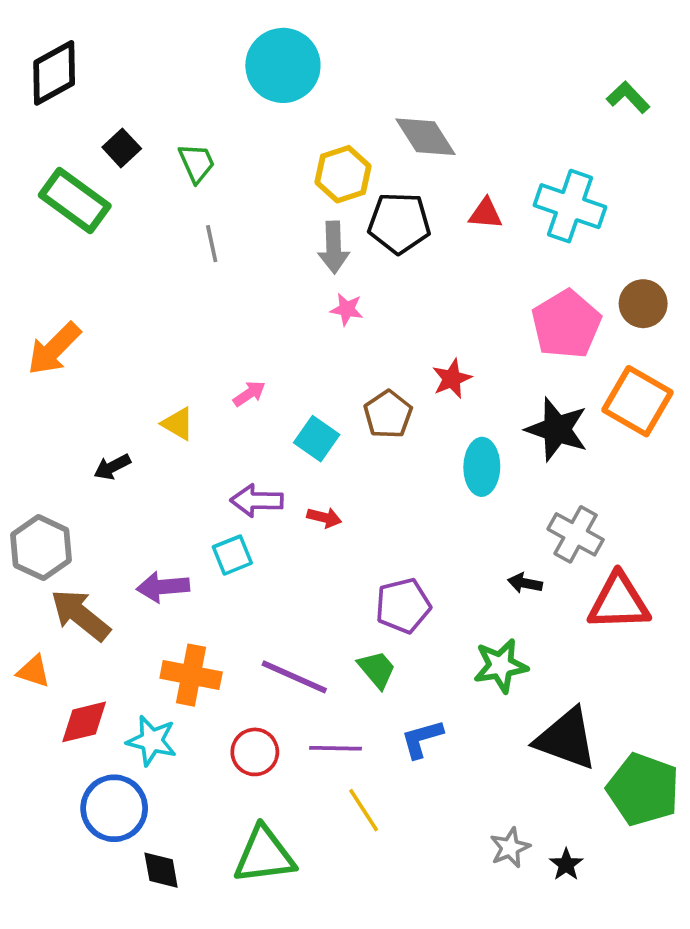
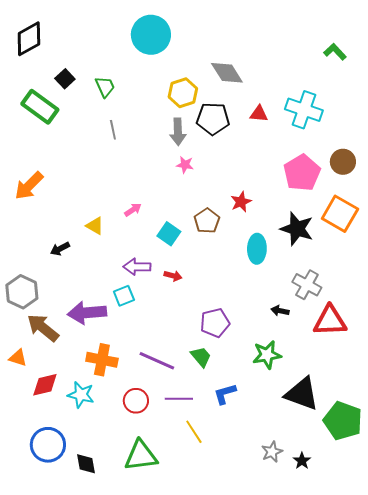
purple arrow: (163, 587) -> (87, 313), size x1.4
blue circle: (114, 808) -> (48, 445), moved

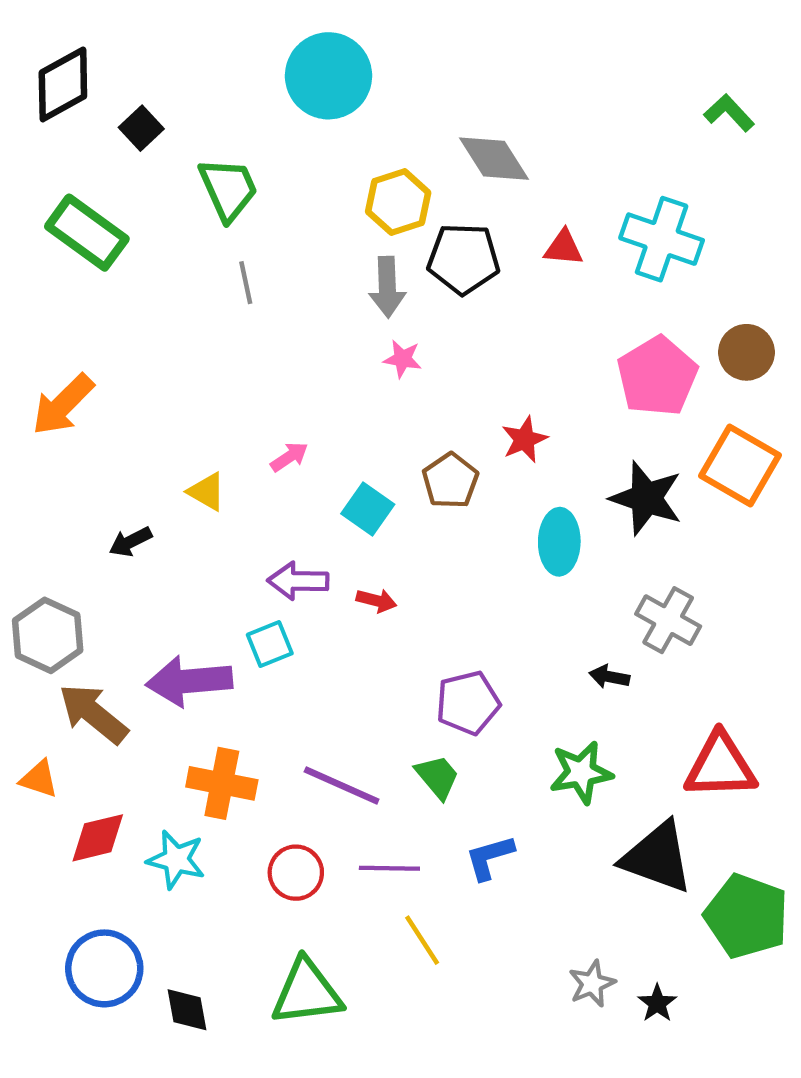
black square: (65, 79) -> (141, 128), moved
green trapezoid: (105, 87) -> (228, 189), size x1.4
red triangle: (330, 321) -> (720, 766), moved

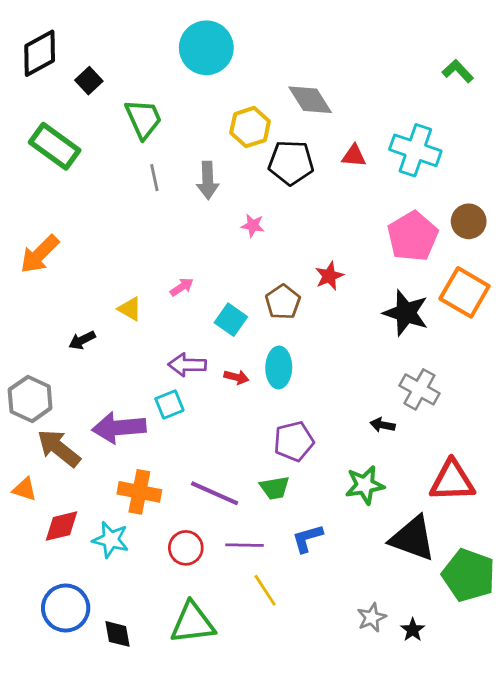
gray arrow: (387, 287) -> (208, 180), moved
cyan ellipse: (559, 542) -> (279, 368), moved
green trapezoid: (437, 777) -> (275, 488), turned 120

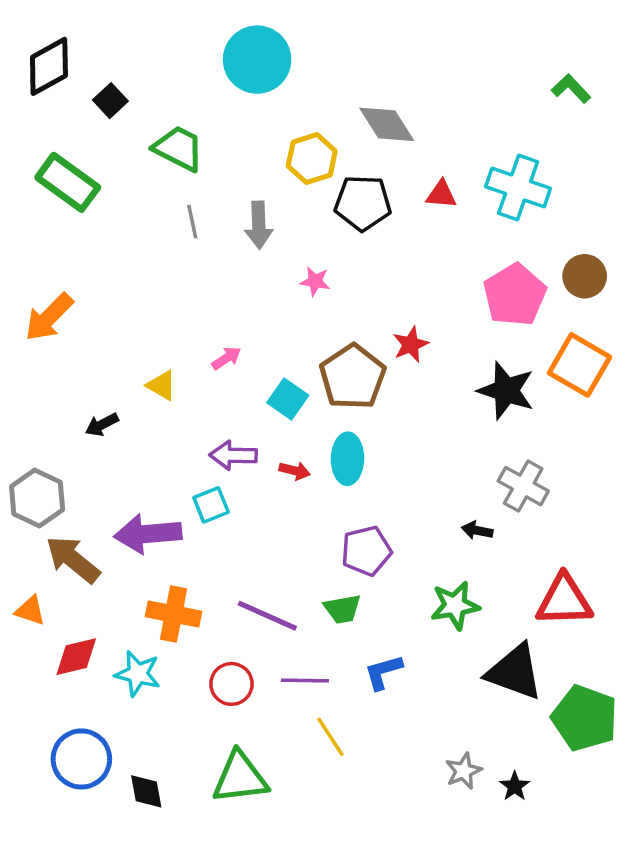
green trapezoid: (143, 119) -> (179, 148), turned -39
brown pentagon: (283, 302) -> (353, 377), size x1.5

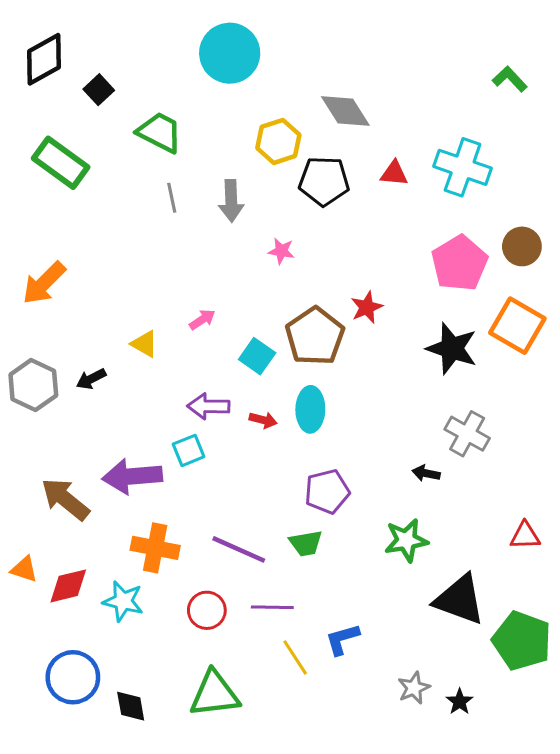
gray hexagon: (37, 498) -> (33, 385), moved
red triangle: (564, 600) -> (525, 536), moved, size x0.6
orange triangle: (30, 611) -> (24, 569), moved
blue L-shape: (383, 672) -> (342, 639), moved

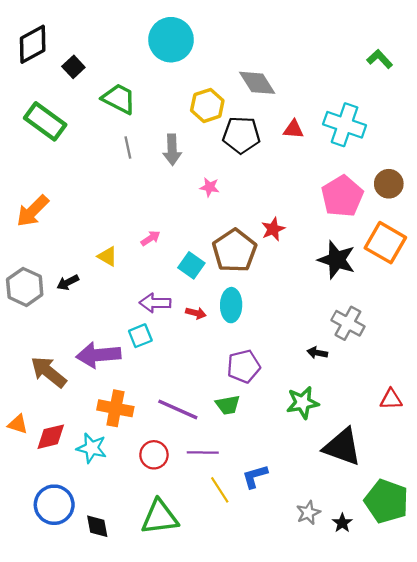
green pentagon: (522, 641) -> (386, 501), moved

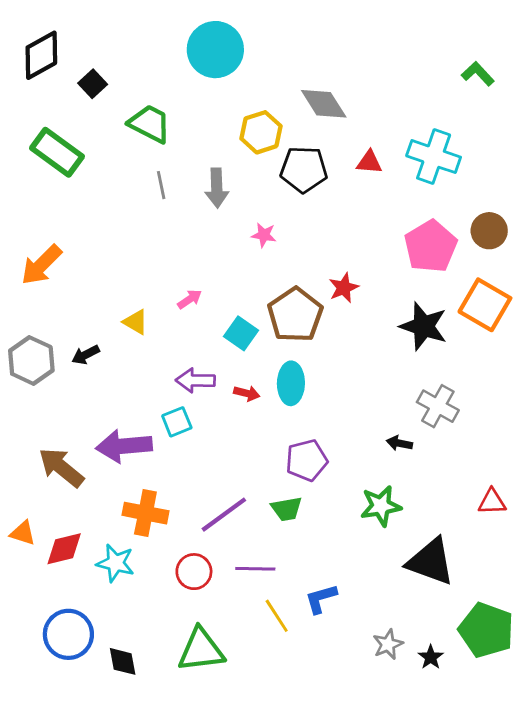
purple line: (178, 409) -> (224, 515), turned -60

